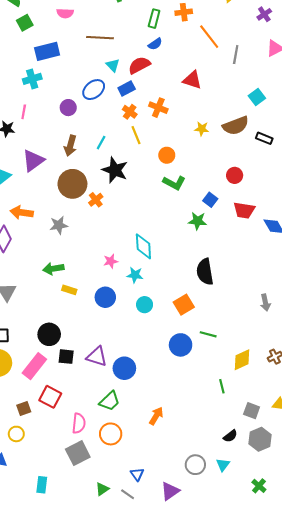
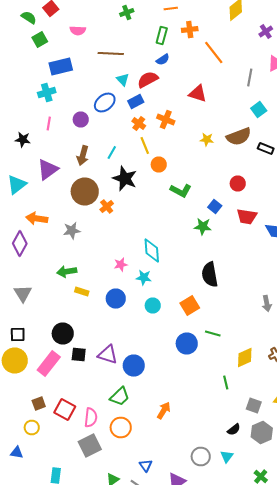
gray line: (236, 55) -> (250, 78), moved
pink line: (24, 112) -> (49, 124), moved
orange circle: (167, 155) -> (159, 164), moved
red square: (50, 397) -> (65, 410), moved

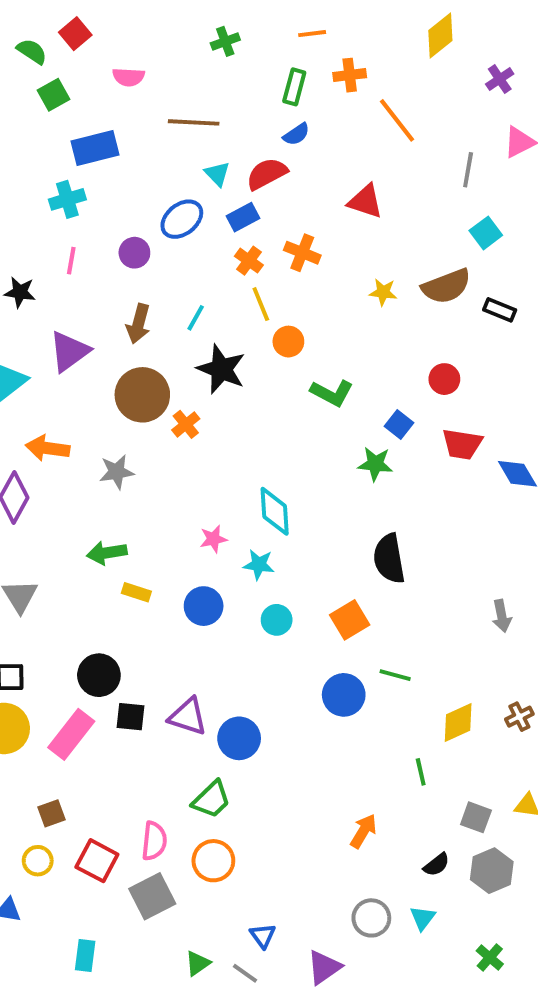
red square: (65, 410) -> (97, 861), moved
orange arrow: (164, 410) -> (363, 831), moved

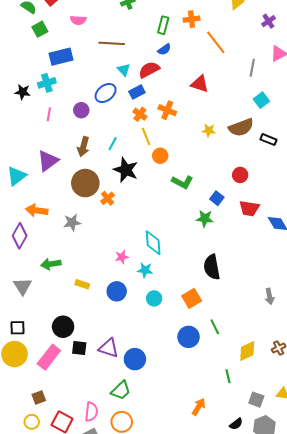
black star: (20, 292) -> (23, 92), moved
green arrow: (107, 553) -> (51, 264), moved
green line: (395, 675) -> (215, 327), turned 49

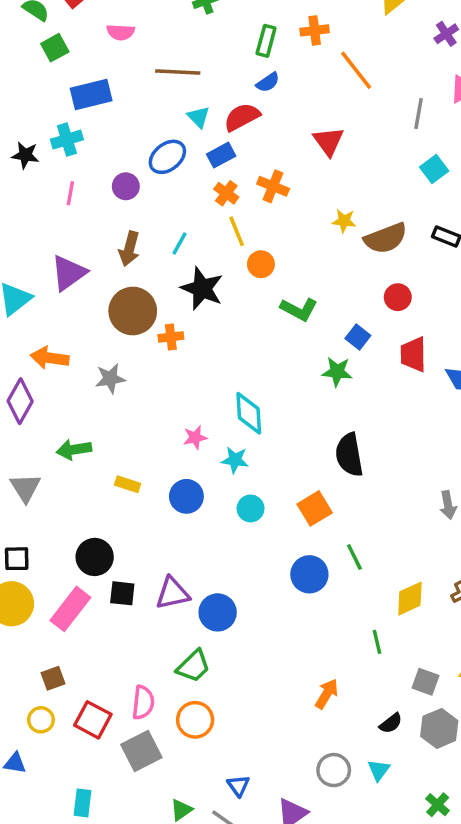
red triangle: (200, 84) -> (328, 141), turned 36
brown semicircle: (241, 127) -> (386, 238), moved
orange cross: (108, 198) -> (171, 337), turned 32
red trapezoid: (249, 208) -> (413, 354), turned 80
purple triangle: (109, 348) -> (173, 593), turned -30

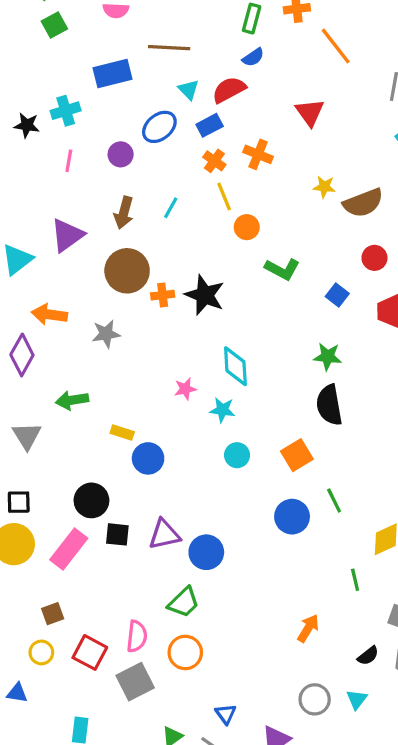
blue rectangle: (91, 94) -> (112, 74), moved
black star: (202, 288) -> (205, 295), moved
green star: (337, 372) -> (328, 357), moved
blue circle: (186, 496) -> (148, 458), moved

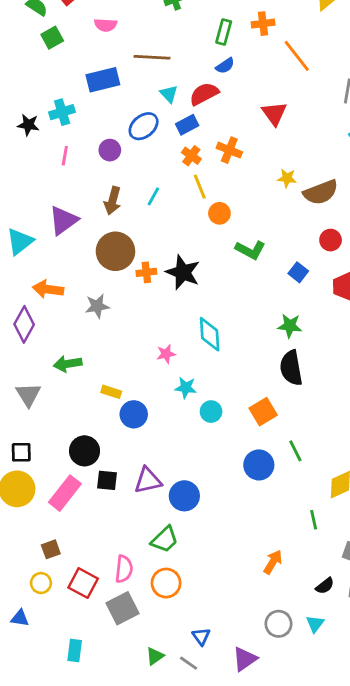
cyan star: (222, 410) -> (186, 388), moved

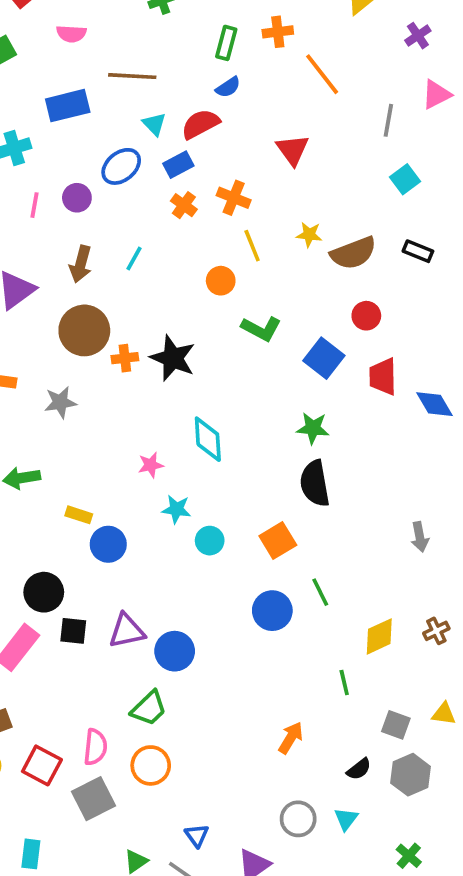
pink line: (65, 156) -> (35, 205), moved
yellow line: (200, 187) -> (252, 246), moved
blue square: (298, 272) -> (324, 358), size x1.5

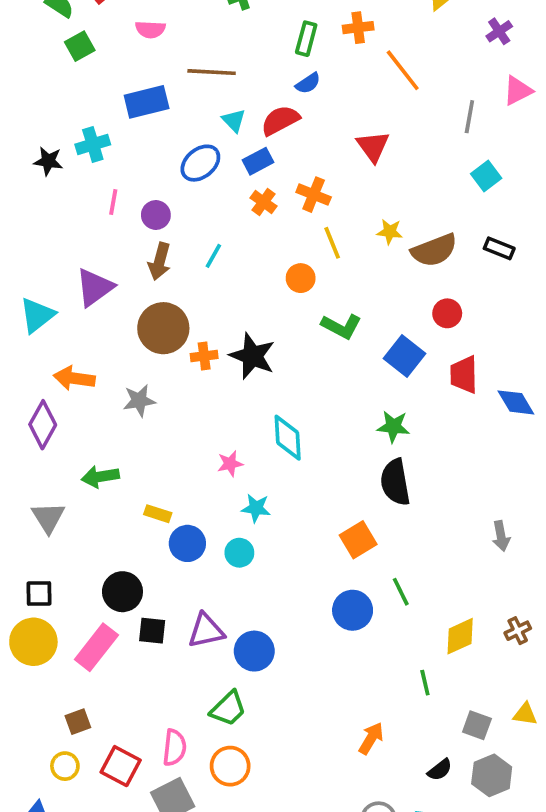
purple circle: (77, 198) -> (156, 215), moved
cyan circle: (210, 541) -> (239, 553), moved

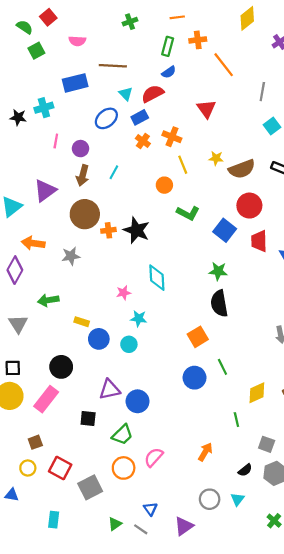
red circle: (447, 313) -> (249, 206), size x1.5
black square: (152, 631) -> (88, 419), moved
pink semicircle: (174, 748) -> (154, 457), moved, turned -144

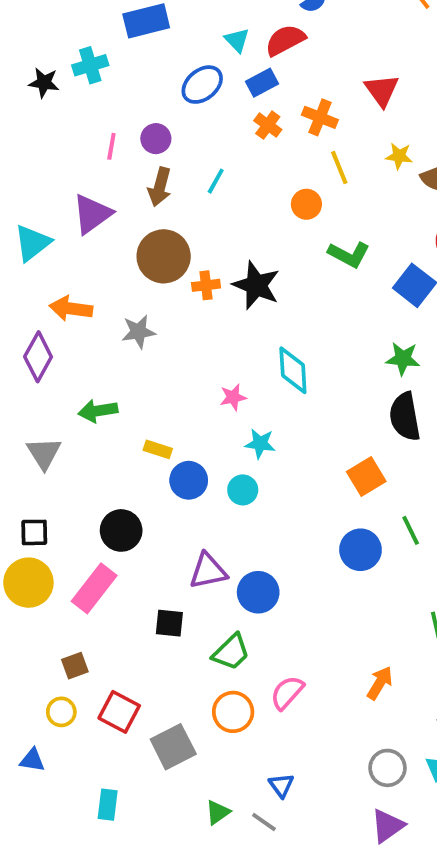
red triangle: (206, 109) -> (382, 90), moved
pink line: (56, 141) -> (111, 146), moved
purple triangle: (184, 526) -> (387, 826), moved

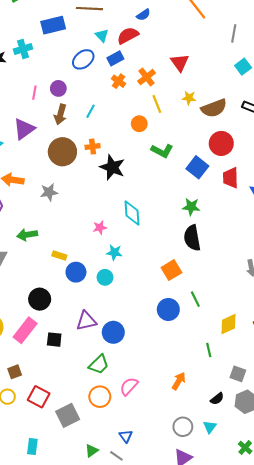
orange cross: (320, 117) -> (147, 77), turned 30
orange cross: (206, 285) -> (93, 147), moved
black square: (169, 623) -> (54, 340), moved

